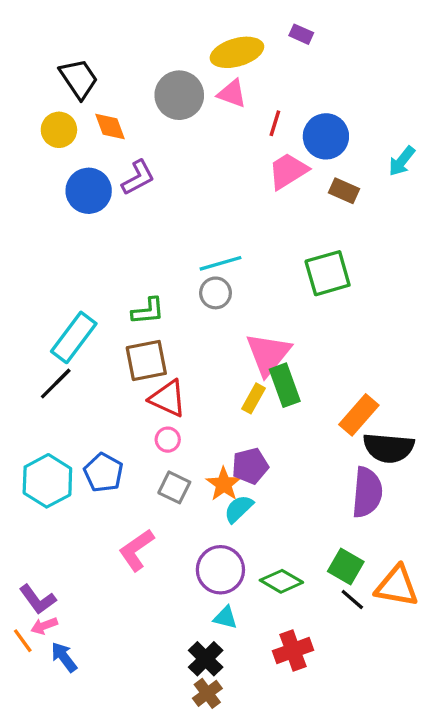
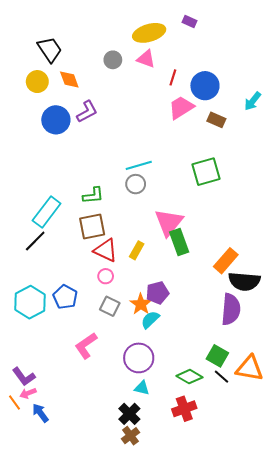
gray circle: (179, 95) -> (113, 60), size x0.6
yellow rectangle: (253, 398) -> (137, 250), moved
green diamond: (281, 581) -> (189, 377), moved

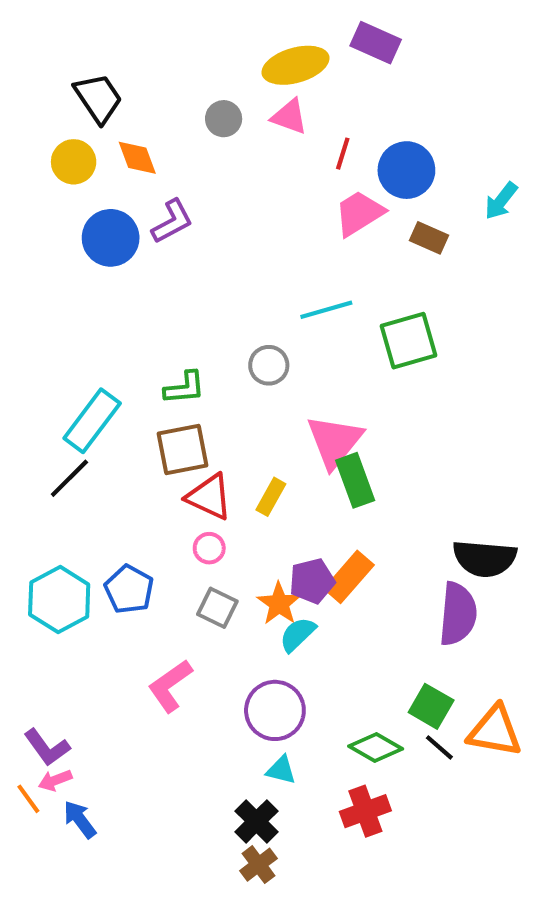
purple rectangle: (189, 22) -> (376, 43), size x1.6
cyan line: (139, 165) -> (326, 310), moved
orange rectangle: (226, 261) -> (349, 577), moved

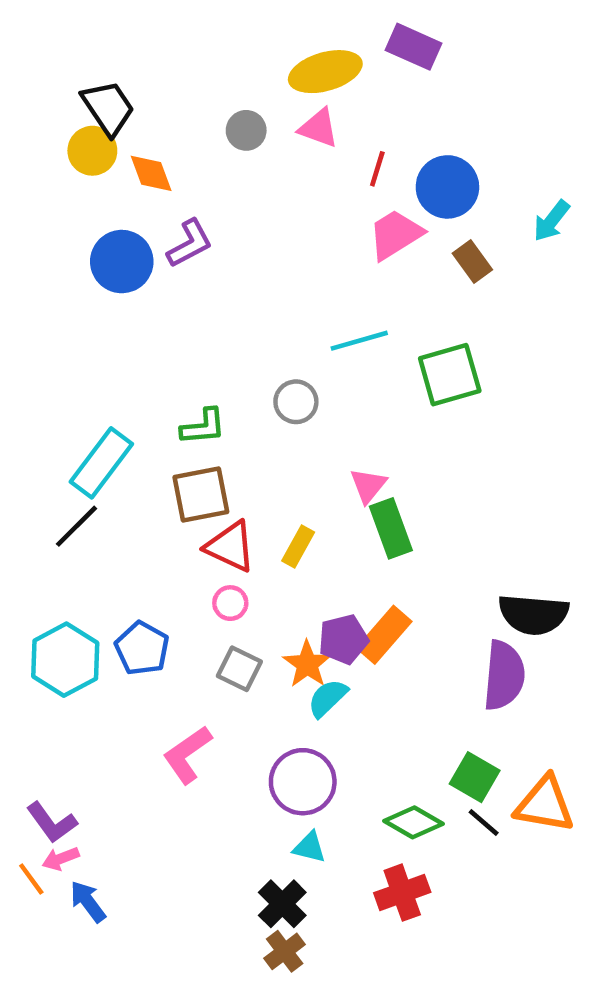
yellow circle: (74, 162) -> (92, 151), moved
brown rectangle: (429, 238) -> (472, 262), turned 30
pink triangle: (335, 441) -> (368, 485), size x0.6

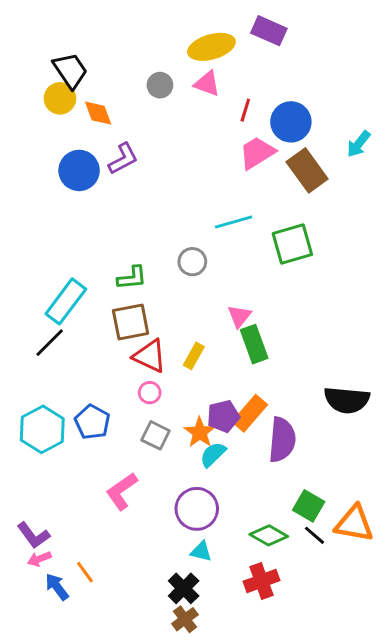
brown rectangle: (472, 262) -> (307, 170), size x1.6
purple semicircle: (504, 675) -> (282, 440), moved
orange line: (31, 879) -> (85, 572), moved

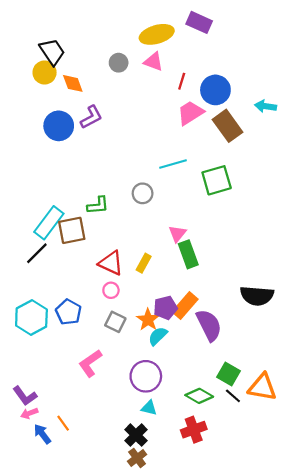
cyan arrow: (359, 144) -> (266, 106), turned 60
brown square: (131, 322) -> (72, 230), moved
purple semicircle: (282, 440) -> (209, 325), turned -32

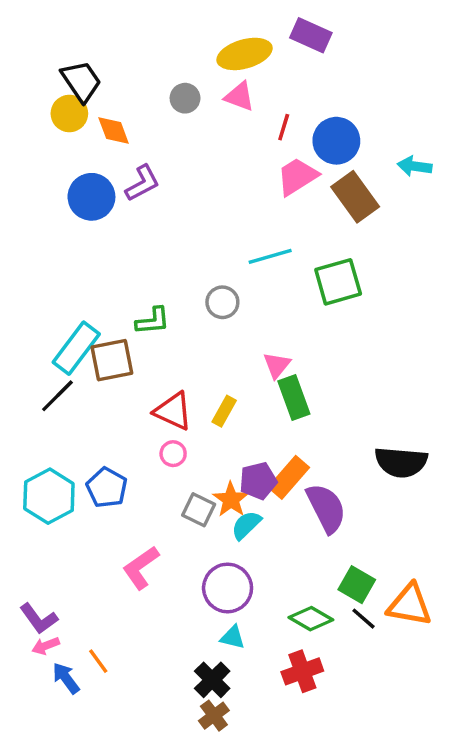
gray square: (115, 322) -> (199, 510), moved

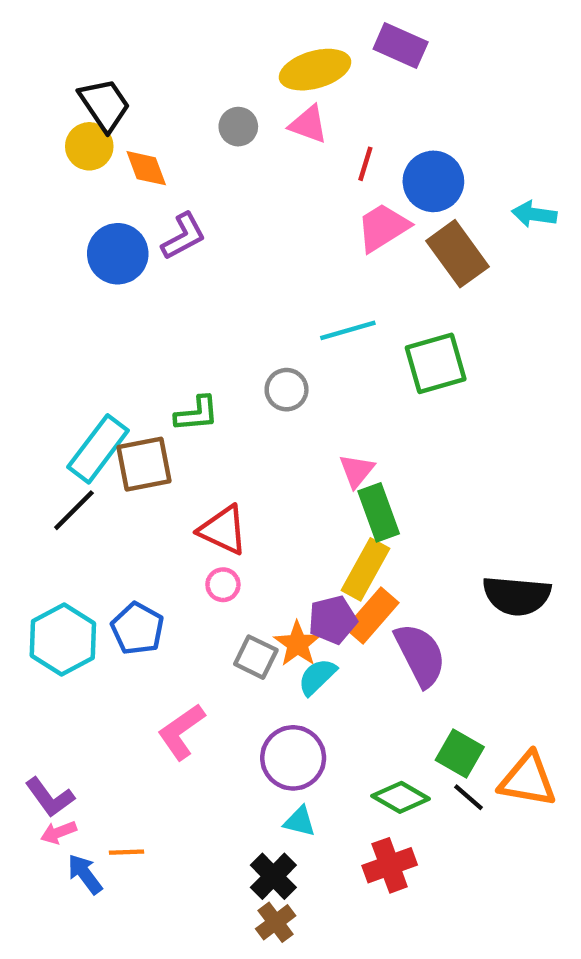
yellow rectangle: (224, 411) -> (365, 569), moved, size x1.5
orange line: (98, 661) -> (127, 852), turned -56

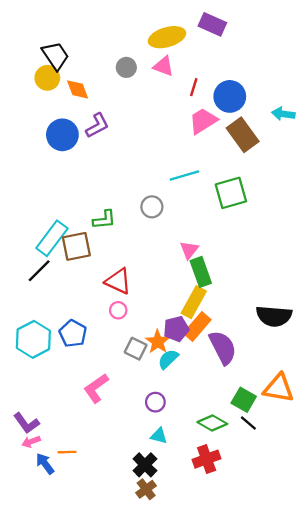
purple circle: (293, 758) -> (155, 402), size x0.6
orange triangle: (528, 780) -> (279, 388), moved

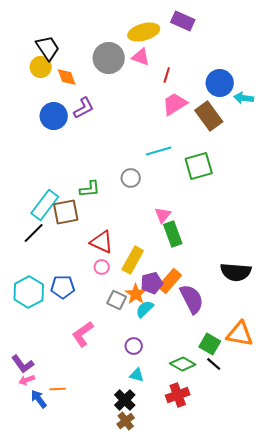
gray circle: (126, 67) -> (109, 58), size x1.8
blue circle: (230, 96) -> (220, 83), moved
yellow rectangle: (194, 302) -> (133, 260), moved
blue pentagon: (73, 334) -> (63, 287), turned -30

